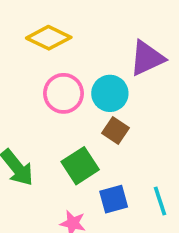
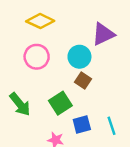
pink circle: (64, 93) -> (37, 57), moved

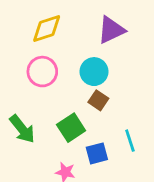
yellow diamond: (40, 21) -> (47, 28), turned -44
purple triangle: (103, 34) -> (111, 30), moved
cyan line: (112, 126) -> (130, 141), moved

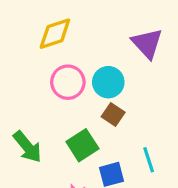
purple triangle: (111, 30) -> (147, 43), moved, turned -48
pink circle: (42, 72) -> (68, 82), moved

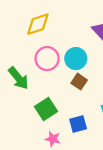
green square: (82, 145) -> (46, 109), moved
green arrow: (27, 147) -> (18, 78), moved

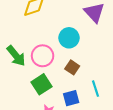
pink circle: (47, 59) -> (43, 56), moved
brown square: (79, 82) -> (72, 67), moved

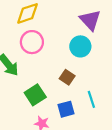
cyan circle: (69, 38) -> (80, 46), moved
pink circle: (43, 56) -> (32, 42), moved

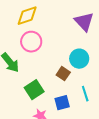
cyan circle: (80, 46) -> (79, 59), moved

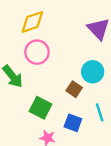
green square: (34, 90) -> (40, 108), turned -30
blue square: (62, 103) -> (73, 123), turned 35

